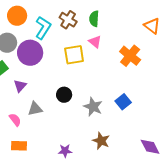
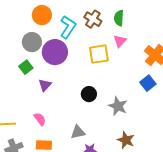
pink triangle: (95, 42) -> (120, 41), turned 32
blue square: (123, 102) -> (148, 83), moved
gray triangle: (35, 109) -> (78, 132), moved

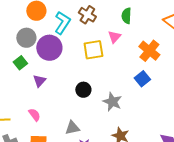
green semicircle: (119, 18) -> (126, 16), moved

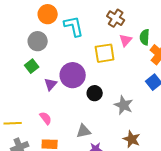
brown cross: (87, 15) -> (116, 18), moved
green semicircle: (126, 16) -> (145, 37), moved
cyan L-shape: (62, 23) -> (74, 26), turned -45
purple circle: (49, 48) -> (73, 75), moved

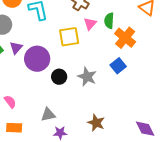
purple triangle: (51, 84) -> (16, 48), moved
gray star: (124, 105) -> (87, 77), moved

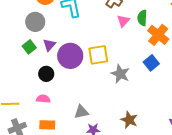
yellow square: (69, 37) -> (98, 55), moved
black circle: (59, 77) -> (46, 74), moved
pink semicircle: (10, 102) -> (43, 99), turned -48

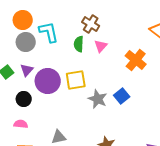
green semicircle: (142, 18) -> (79, 44), moved
gray circle: (35, 22) -> (26, 42), moved
blue square: (151, 63) -> (122, 96), moved

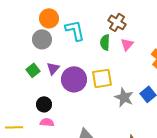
gray circle: (26, 42) -> (42, 39), moved
black circle: (24, 99) -> (44, 104), moved

